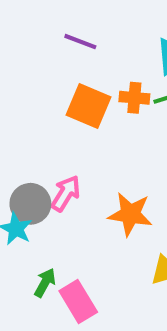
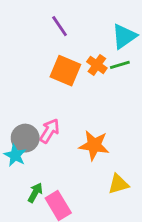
purple line: (80, 42) -> (60, 26), turned 35
orange cross: (134, 98) -> (97, 65), turned 30

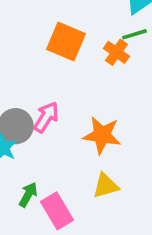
orange cross: (97, 65) -> (116, 52), moved
yellow triangle: (118, 184) -> (106, 186), moved

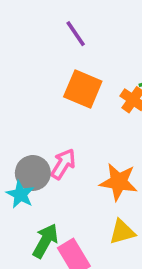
green arrow: (28, 195) -> (45, 241), size x1.4

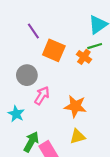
purple line: (76, 34) -> (33, 31), moved
gray circle: (33, 173) -> (27, 75), moved

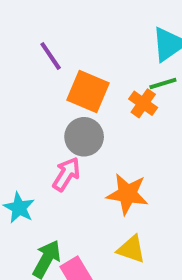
gray circle: (27, 75) -> (84, 137), moved
yellow triangle: (77, 136) -> (131, 249), turned 35

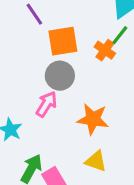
green line: (163, 84) -> (120, 35), turned -35
orange square: (88, 91) -> (63, 41), turned -32

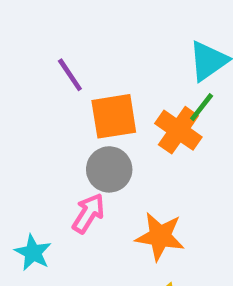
orange cross: (105, 50) -> (178, 130), size x1.4

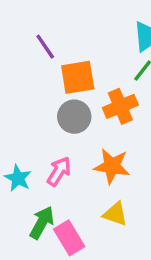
orange cross: (178, 130) -> (120, 106), moved, turned 32
pink arrow: (88, 213) -> (59, 171), moved

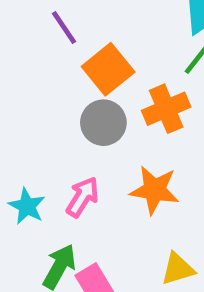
orange square: (78, 77) -> (108, 69), turned -30
yellow triangle: (115, 214) -> (178, 269), moved, turned -36

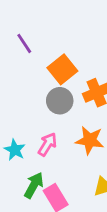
purple line: (64, 28) -> (24, 43), moved

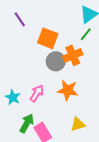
orange square: (62, 69) -> (48, 38), turned -30
gray circle: (60, 101) -> (56, 61), moved

